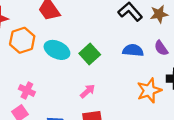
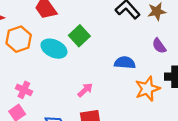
blue semicircle: (133, 50) -> (125, 63), moved
green square: (90, 54) -> (79, 36), moved

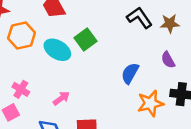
blue semicircle: (125, 63) -> (130, 73), turned -72
pink arrow: (85, 90) -> (61, 98), moved

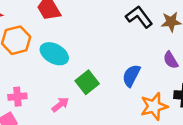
green square: (86, 39) -> (87, 82), moved
pink cross: (21, 89) -> (17, 97), turned -35

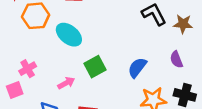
pink cross: (17, 97) -> (28, 69), turned -35

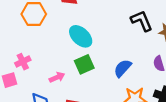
cyan ellipse: (69, 35) -> (81, 36), moved

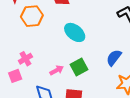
green square: (84, 64) -> (79, 67), moved

